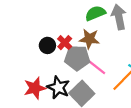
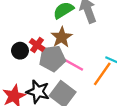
brown star: (89, 39) -> (62, 37), turned -30

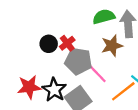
brown star: (62, 37) -> (112, 46), moved

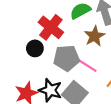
red cross: (67, 43) -> (51, 27), moved, size x1.6

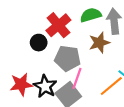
pink line: (87, 65) -> (77, 78), moved, turned 65

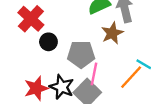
red cross: (58, 25) -> (31, 19), moved

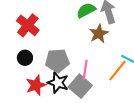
black circle: (48, 42) -> (25, 58), moved
gray pentagon: (81, 54) -> (57, 61), moved

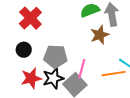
orange line: (117, 71) -> (114, 74), turned 35
black star: (58, 83) -> (53, 78), turned 30

